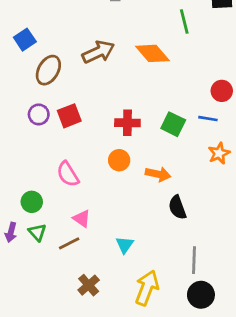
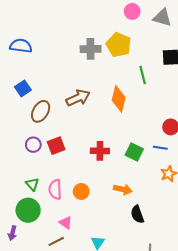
orange diamond: (152, 53) -> (119, 99), turned 55
orange circle: (119, 160) -> (81, 191), moved
pink semicircle: (68, 174) -> (55, 189), turned 30
green circle: (32, 202) -> (28, 210), size x1.5
green triangle: (37, 232) -> (32, 184), moved

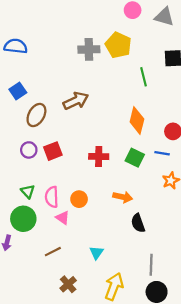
orange diamond: (119, 99) -> (137, 120), moved
pink triangle: (66, 223) -> (63, 218), moved

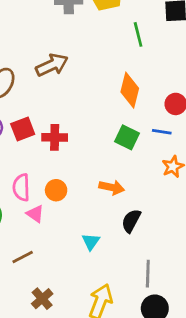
red cross: (99, 157) -> (55, 137), moved
black semicircle: (138, 223) -> (131, 221), turned 48
cyan triangle: (97, 253) -> (91, 242), moved

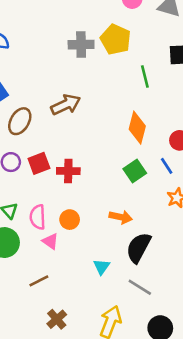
blue line: (162, 132) -> (167, 166), turned 48
green square: (127, 137) -> (135, 171), turned 30
black semicircle: (131, 221) -> (139, 248), size x1.4
gray line: (148, 274) -> (140, 287), moved, turned -60

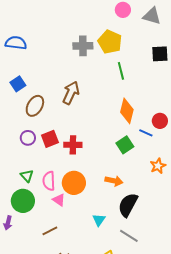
green line: (145, 76) -> (121, 71), moved
brown arrow: (66, 105) -> (71, 93), turned -40
blue line: (167, 166) -> (146, 133), moved, turned -32
orange circle: (70, 220) -> (74, 183), size x1.5

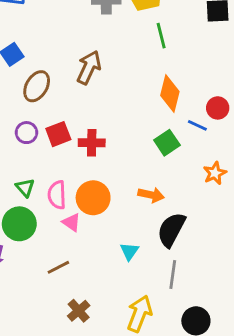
gray line: (129, 236) -> (173, 275), turned 66

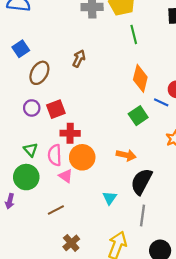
brown arrow: (89, 67) -> (79, 59), size x0.7
red cross: (92, 143) -> (70, 133), moved

